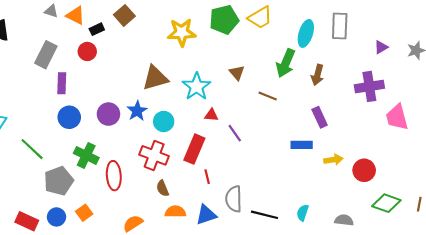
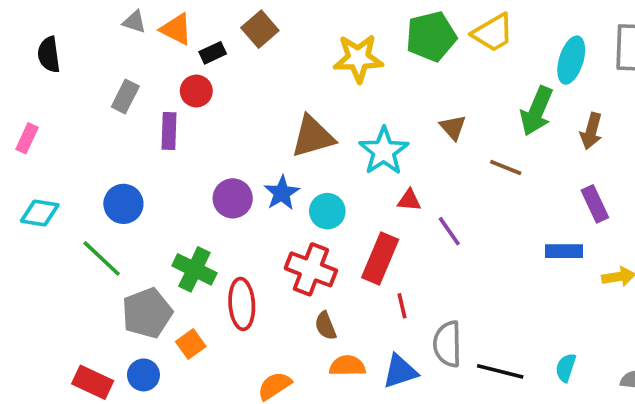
gray rectangle: (46, 55) -> (125, 96), size x0.7
purple rectangle: (62, 83) -> (169, 131), moved
blue circle: (69, 117) -> (123, 204), moved
orange square: (84, 213) -> (191, 344), moved

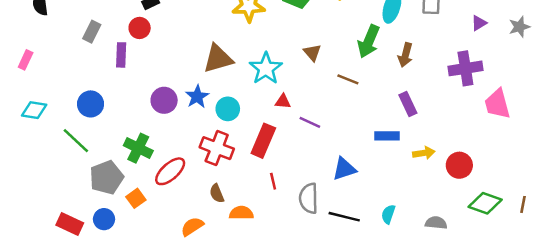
purple line: (449, 231) -> (310, 122), turned -30
red ellipse: (242, 304) -> (170, 171), turned 52
red line: (402, 306) -> (273, 181), moved
brown semicircle: (325, 326) -> (217, 193), moved
blue triangle: (400, 371) -> (344, 169), moved

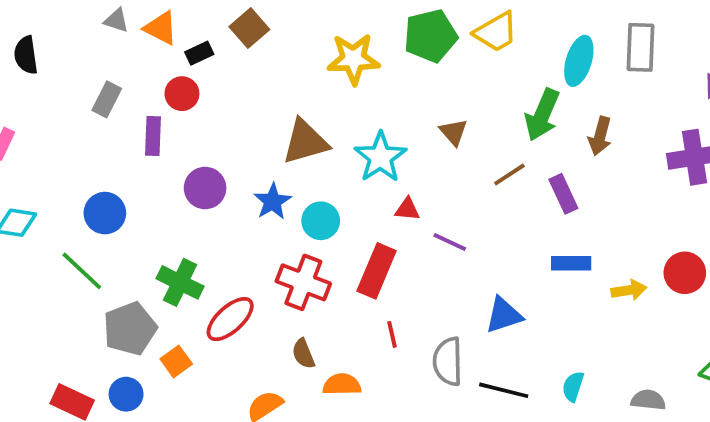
brown line: (348, 79) -> (509, 175), turned -55
purple circle: (164, 100) -> (205, 188), moved
purple rectangle: (408, 104) -> (563, 194), moved
red circle: (459, 165) -> (685, 273), moved

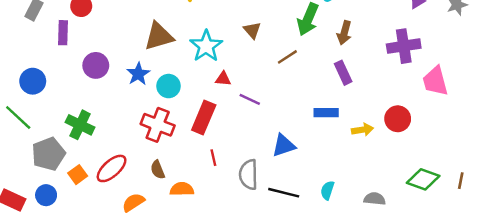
purple rectangle: (563, 194) -> (343, 73), moved
red ellipse: (230, 319) -> (112, 168), moved

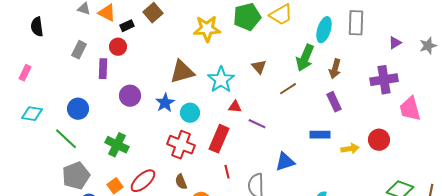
gray pentagon: (48, 154) -> (76, 176), moved

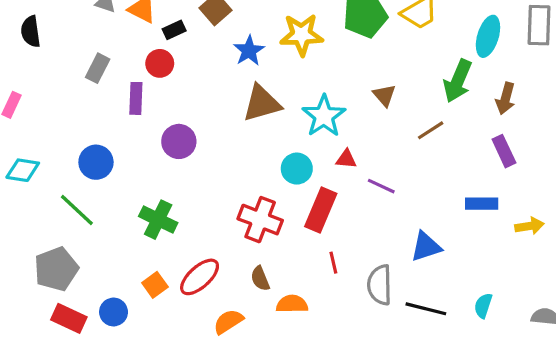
blue star: (165, 103) -> (249, 51), moved
cyan circle: (190, 113) -> (297, 169), moved
gray pentagon: (76, 176) -> (56, 269), moved

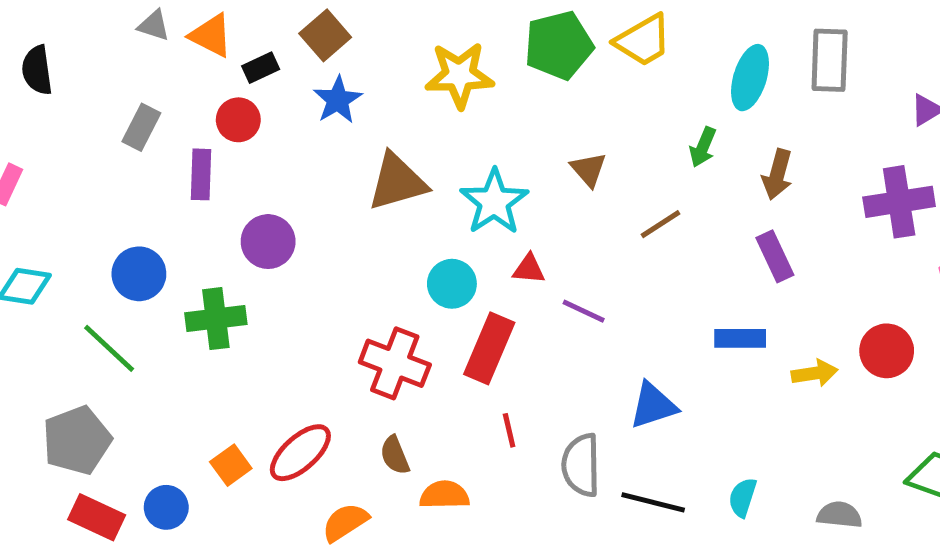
blue star: (249, 51) -> (338, 100), moved
green arrow: (458, 81) -> (703, 147), size x0.6
green cross: (158, 220) -> (216, 319), moved, turned -33

